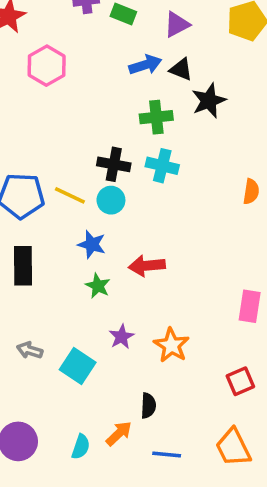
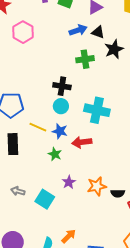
cyan cross: (162, 166) -> (97, 110), moved, size x1.4
yellow line: (70, 195) -> (38, 127), moved
blue star: (92, 244) -> (60, 131), moved
orange star: (171, 345) -> (97, 186), turned 30
black semicircle: (148, 406) -> (118, 193), moved, turned 88

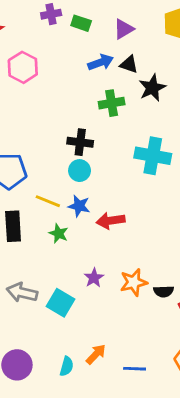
cyan cross: (97, 110) -> (153, 156), moved
green star: (55, 154) -> (59, 233), moved
gray arrow: (18, 191) -> (22, 293), size x1.5

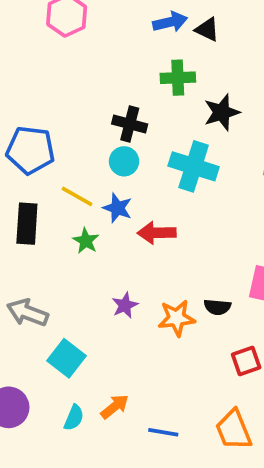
black star: (152, 88) -> (222, 112), moved
cyan cross: (153, 156) -> (194, 166), moved
black semicircle: (164, 291) -> (217, 307), moved
cyan square: (61, 303) -> (67, 358), moved

